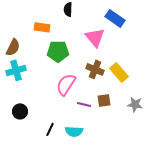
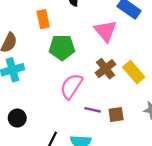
orange rectangle: (42, 27) -> (43, 19), turned 70
brown cross: (95, 69) -> (105, 69), turned 30
brown square: (104, 100) -> (116, 114), moved

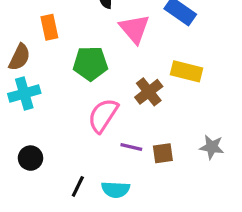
orange rectangle: (43, 19) -> (49, 27), moved
pink triangle: (105, 31) -> (135, 29), moved
yellow rectangle: (134, 72) -> (187, 71), moved, turned -35

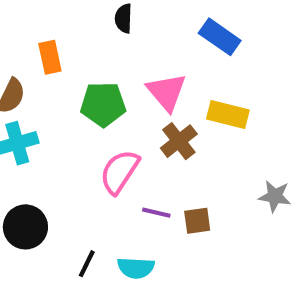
pink triangle: (135, 29) -> (167, 92), moved
gray star: (212, 147) -> (275, 196), moved
black circle: (31, 158) -> (25, 227), size x1.4

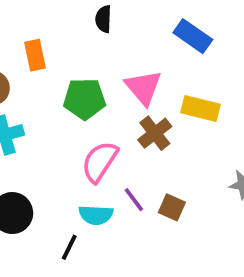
purple line: (156, 213) -> (134, 200), turned 40
brown square: (197, 221) -> (172, 207), turned 32
cyan semicircle: (136, 268) -> (96, 215), moved

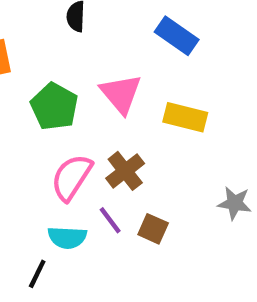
green pentagon: (84, 99) -> (54, 107), turned 30
brown cross: (155, 133) -> (125, 171), moved

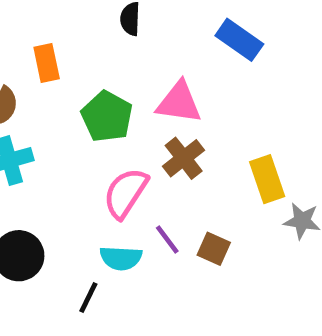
pink triangle: (121, 94) -> (179, 102), turned -42
yellow rectangle: (185, 117) -> (267, 179), moved, turned 57
brown cross: (125, 171) -> (184, 158), moved

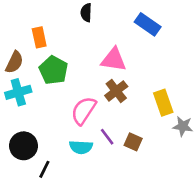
green pentagon: (107, 116) -> (54, 70), moved
black line: (88, 298) -> (44, 169), moved

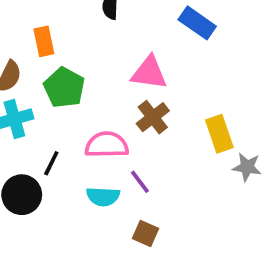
pink semicircle: (84, 111) -> (107, 145), turned 56
brown square: (133, 142) -> (145, 233), moved
black line: (44, 169) -> (51, 163), moved

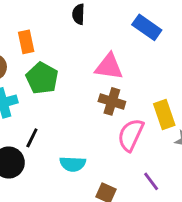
brown cross: (153, 117) -> (112, 101), turned -35
pink semicircle: (107, 145) -> (131, 135), moved, turned -64
purple line: (140, 182) -> (151, 181), moved

